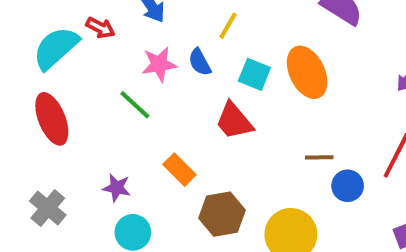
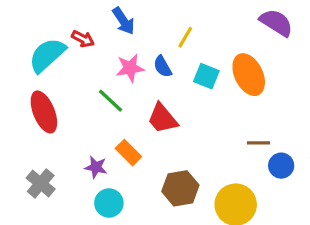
red trapezoid: (234, 121) -> (163, 118), moved
orange rectangle: (179, 170) -> (128, 153), moved

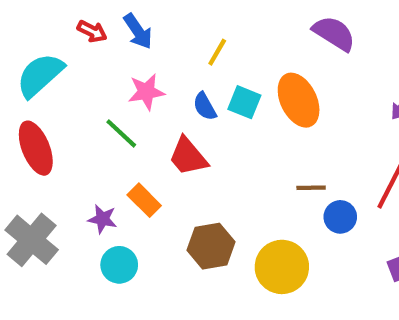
red arrow: (83, 39) -> (92, 31), moved
blue semicircle: (163, 66) -> (205, 106), moved
gray cross: (41, 183) -> (32, 240), size x1.4

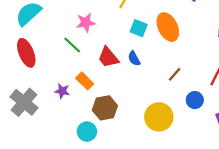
blue semicircle: (205, 106) -> (134, 58), moved
brown line: (311, 188) -> (175, 74), turned -48
blue circle: (340, 217) -> (195, 100), moved
brown hexagon: (211, 246) -> (105, 108), moved
cyan circle: (119, 265) -> (87, 132), moved

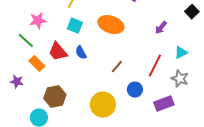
orange ellipse: (168, 27) -> (111, 25), turned -45
cyan square: (139, 28) -> (75, 26), moved
orange rectangle: (85, 81) -> (37, 64), moved

